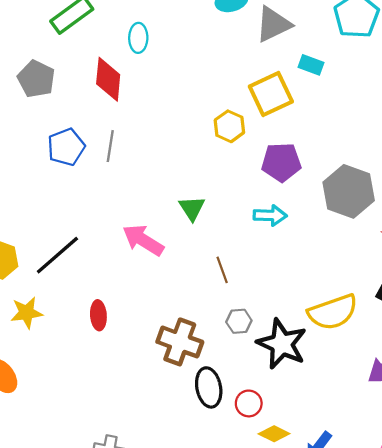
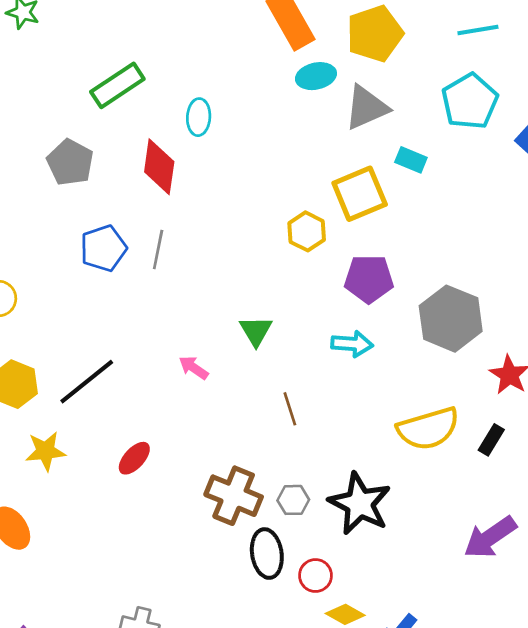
pink arrow: (143, 240) -> (194, 368), size x0.6
yellow semicircle: (333, 312) -> (428, 429), moved
red ellipse: (98, 315) -> (134, 458), turned 44
gray hexagon: (239, 321) -> (293, 500), moved

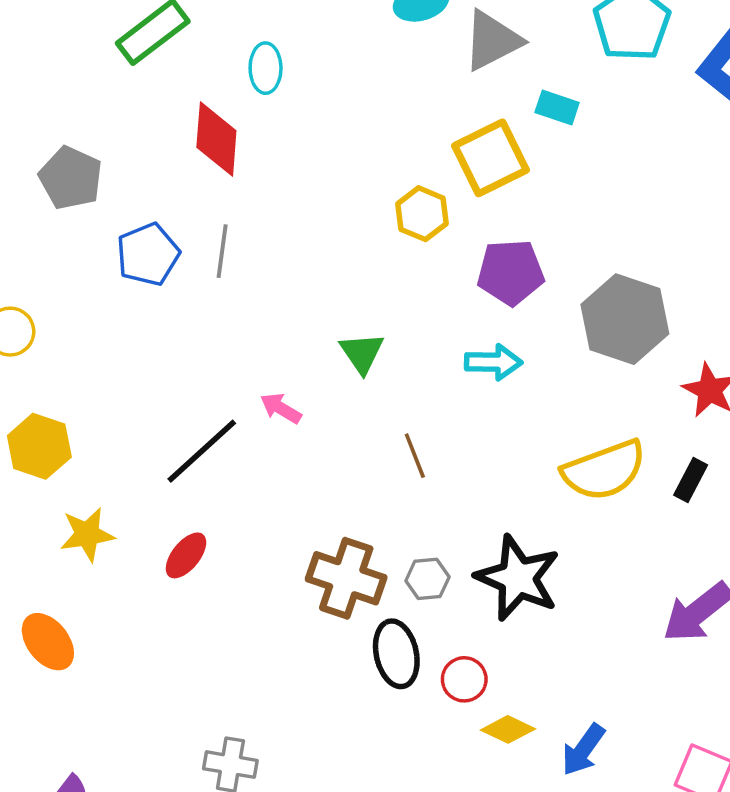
gray pentagon: (70, 162) -> (71, 178), moved
black line: (87, 382) -> (202, 451), moved
red ellipse: (134, 458) -> (186, 555), moved

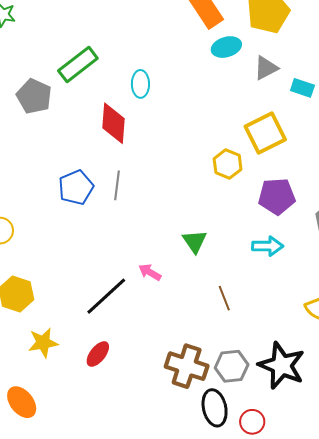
gray triangle: (492, 40) -> (266, 68), size x0.7
cyan rectangle: (557, 107) -> (302, 88), moved
gray pentagon: (71, 178) -> (34, 96), moved
gray hexagon: (427, 579) -> (232, 366), size x1.4

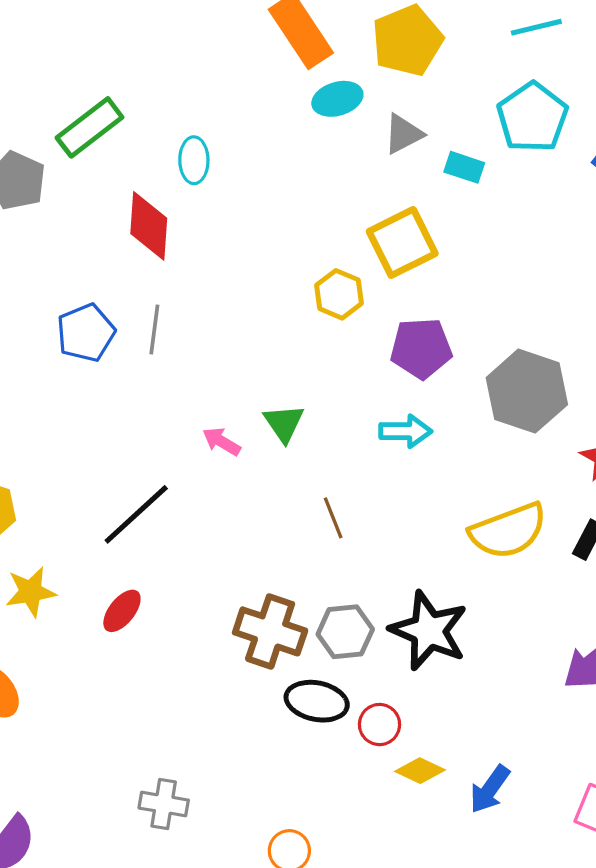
pink arrow: (150, 272) -> (222, 441), moved
black ellipse: (215, 408) -> (317, 701), turned -66

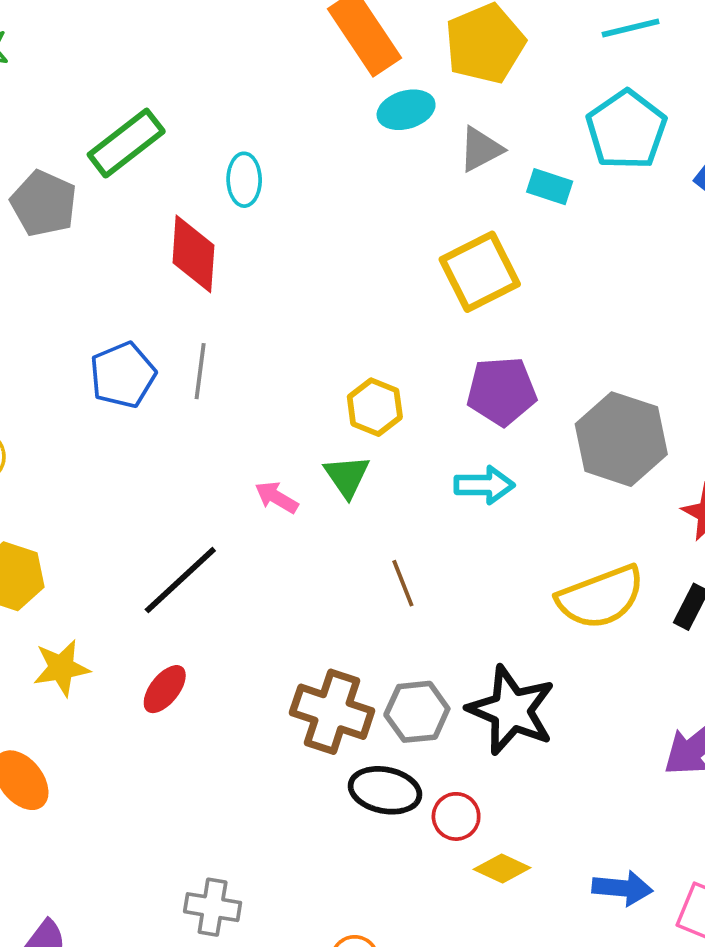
yellow hexagon: (339, 294) -> (375, 407), moved
blue arrow: (490, 789) -> (622, 888), moved, turned -120

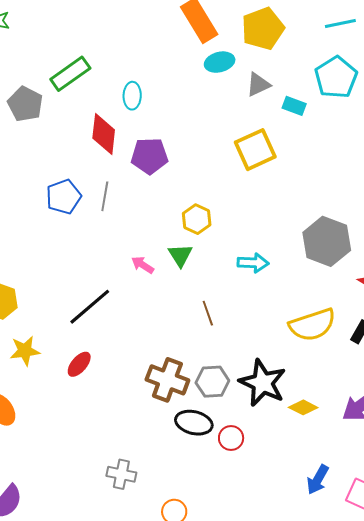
purple pentagon: (502, 391) -> (149, 156), moved
yellow diamond: (502, 868) -> (303, 407), moved
blue arrow: (622, 888) -> (318, 480), turned 112
gray cross: (213, 907) -> (121, 474), moved

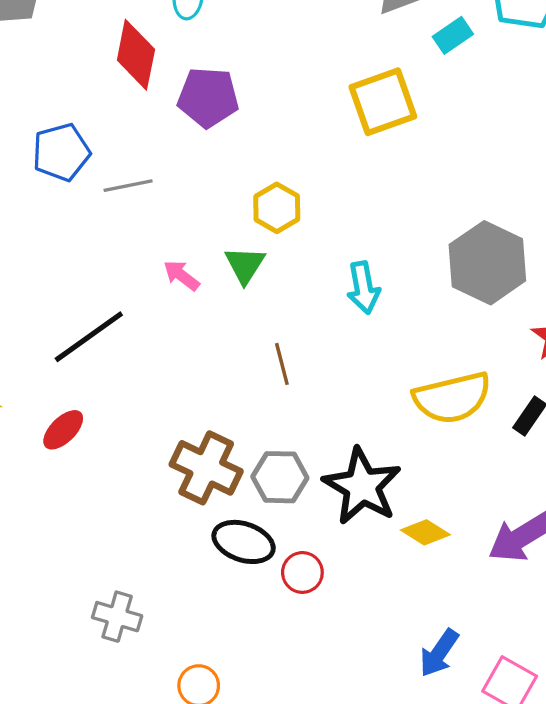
cyan rectangle: (294, 106) -> (453, 35), turned -60
gray line: (105, 196) -> (128, 186), moved, turned 64
cyan arrow: (253, 263) -> (363, 288), turned 72

